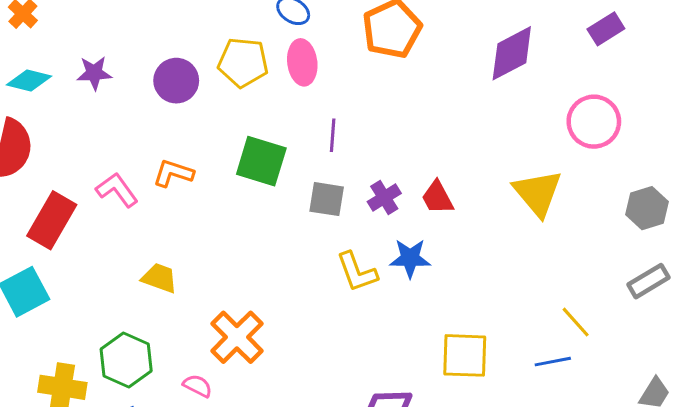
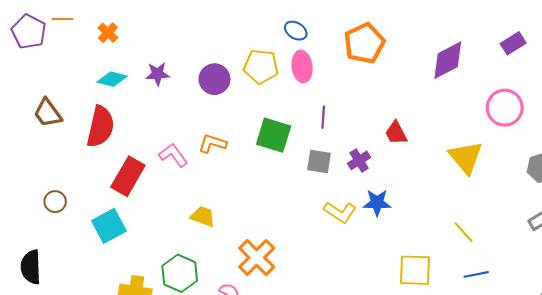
red trapezoid: (437, 198) -> (396, 133), moved
yellow L-shape: (357, 272) -> (340, 212), turned -36
yellow line: (576, 322) -> (464, 232), moved

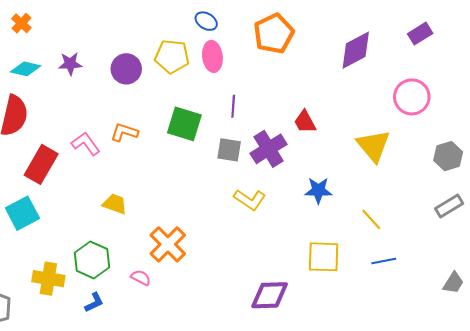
purple cross: (359, 160) -> (269, 149), size x1.6
blue star: (377, 203) -> (318, 190), moved

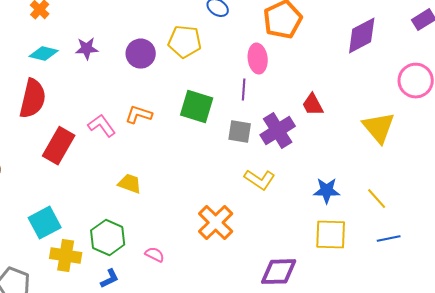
pink ellipse: (212, 56) -> (258, 59), moved
blue star: (318, 190) -> (327, 191), moved
cyan square: (22, 213) -> (45, 223), moved
orange cross: (168, 244) -> (216, 223), moved

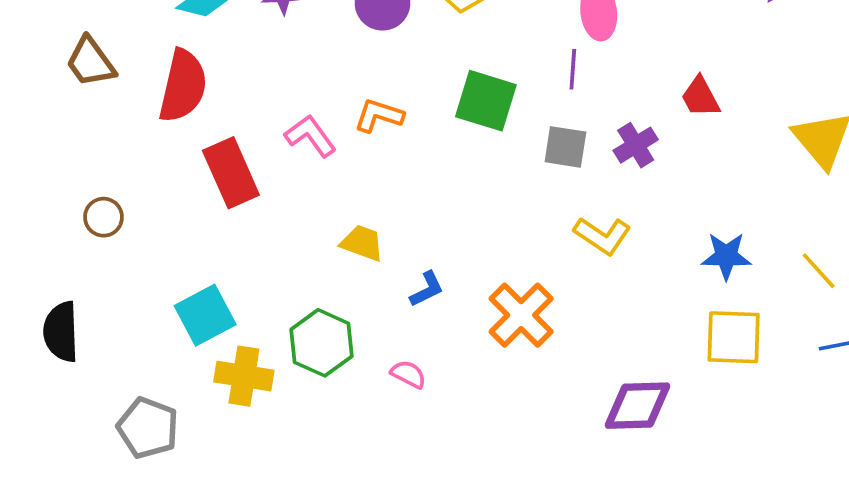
purple cross: (278, 131) -> (636, 145), size x0.7
red rectangle: (59, 146) -> (231, 173), turned -54
blue L-shape: (110, 279) -> (427, 289), moved

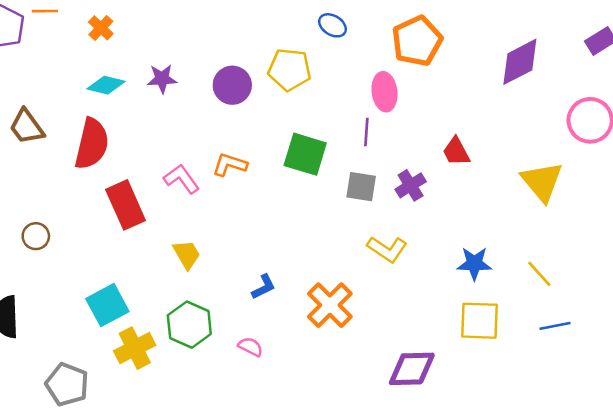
yellow trapezoid: (362, 243) -> (187, 254), moved, turned 40
yellow cross: (244, 376) -> (135, 348), turned -36

